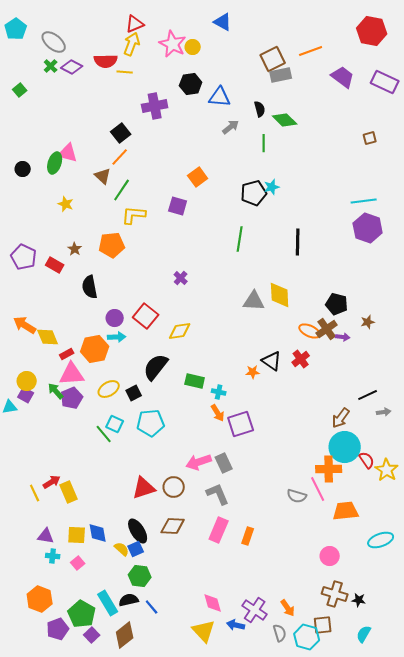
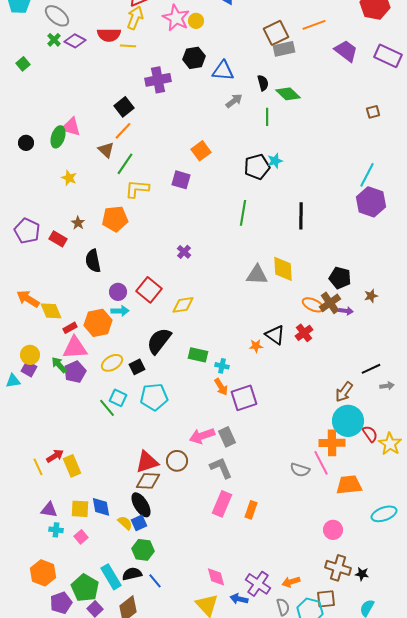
cyan line: (364, 201) -> (367, 175), turned -55
brown diamond: (173, 526) -> (148, 481), moved
orange arrow: (288, 608) -> (291, 582), turned 108

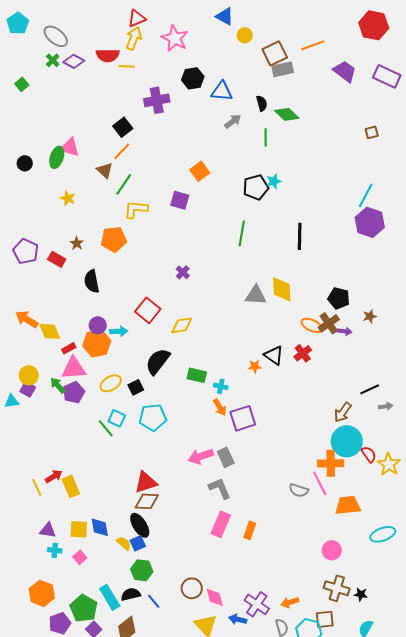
yellow circle: (196, 21) -> (245, 35), moved
purple circle: (118, 292) -> (98, 325), moved
brown circle: (177, 461) -> (192, 588), moved

